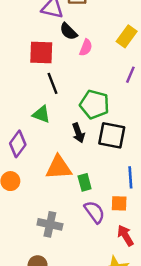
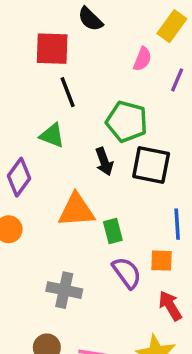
pink semicircle: (86, 48) -> (142, 59), moved

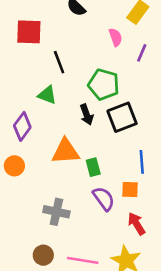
red square: (52, 49) -> (29, 32), moved
pink semicircle: (142, 59) -> (115, 37), turned -42
black square: (151, 165) -> (122, 117), turned -32

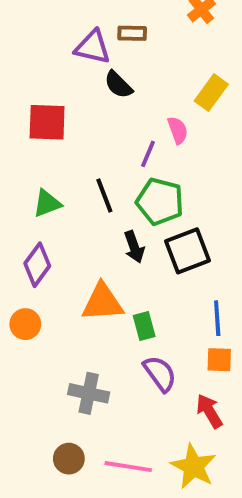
purple line: (142, 53) -> (148, 154), moved
black line: (59, 62) -> (104, 195), moved
green triangle: (47, 95) -> (47, 203), moved, turned -42
orange square: (130, 189) -> (219, 360), moved

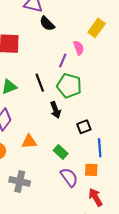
black square: (188, 251) -> (84, 127), moved, size x0.6
orange triangle: (102, 302) -> (29, 141), moved, size x0.7
green rectangle: (144, 326) -> (61, 152), turned -32
orange square: (219, 360) -> (91, 170), moved
gray cross: (89, 393) -> (20, 181), moved

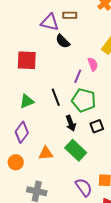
black square: (84, 127) -> (97, 126), moved
green rectangle: (61, 152) -> (76, 150), moved, size x1.5

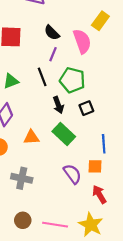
black semicircle: (63, 41) -> (52, 33), moved
pink semicircle: (93, 64) -> (82, 41), size x1.6
purple line: (78, 76) -> (53, 54), moved

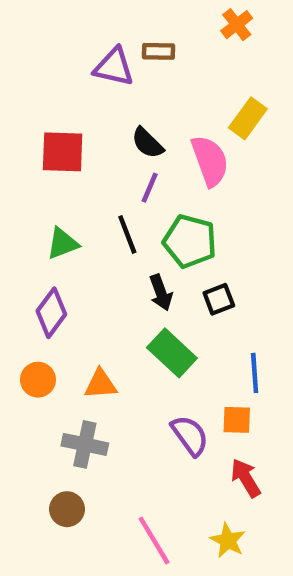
orange triangle: (31, 137) -> (100, 384), moved
brown circle: (23, 220) -> (67, 509), moved
pink line: (55, 225) -> (154, 540), turned 50
yellow star: (91, 225) -> (228, 540), size x0.7

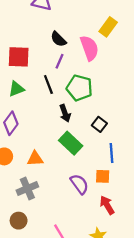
red square: (63, 152) -> (19, 57), moved
black square: (219, 299) -> (99, 124), moved, turned -32
gray cross: (85, 444) -> (27, 189), turned -35

